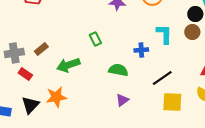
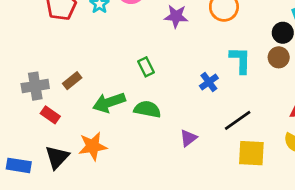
blue cross: (141, 50) -> (209, 82), turned -32
green semicircle: (118, 70) -> (147, 109), moved
purple triangle: (122, 100) -> (188, 138), moved

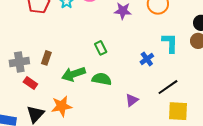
brown rectangle: (72, 81) -> (46, 58), turned -32

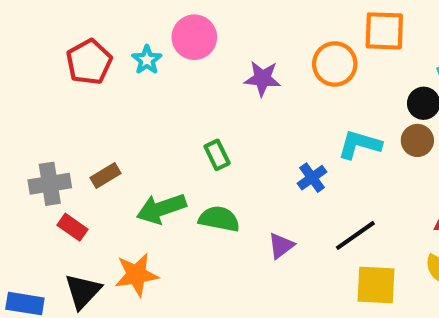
cyan L-shape: (170, 43) -> (360, 145), turned -75
brown rectangle: (46, 58) -> (106, 176), turned 40
purple triangle: (132, 100) -> (281, 246), moved

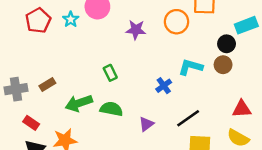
red rectangle: (72, 227) -> (31, 123), moved

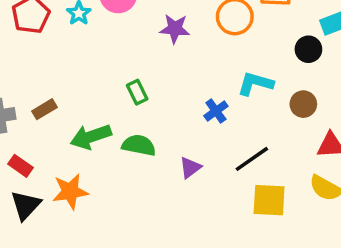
brown circle: (223, 65) -> (303, 104), moved

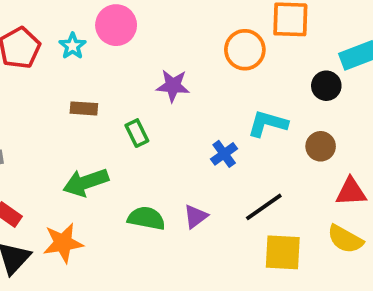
purple star: (175, 29) -> (173, 86), moved
brown rectangle: (45, 109) -> (84, 108), moved, turned 35
green semicircle: (139, 145) -> (146, 218), moved

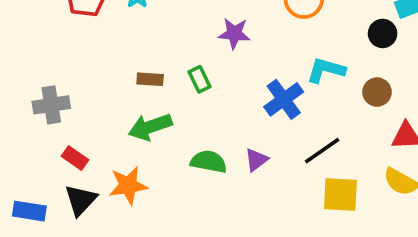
brown rectangle: (84, 108) -> (150, 79), moved
blue cross: (224, 154) -> (284, 99), size x1.5

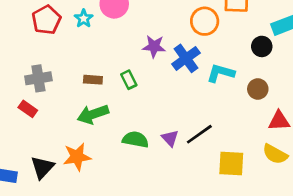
blue cross: (284, 99) -> (186, 58), moved
gray cross: (51, 105) -> (38, 78), moved
black line: (322, 151) -> (199, 134), moved
red rectangle: (75, 158) -> (28, 109), moved
purple triangle: (256, 160) -> (170, 138), turned -36

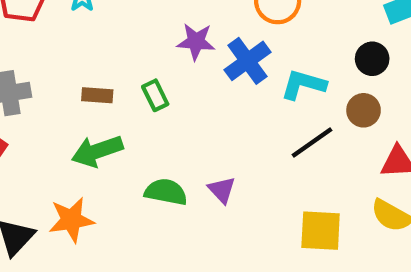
black circle: (262, 46) -> (372, 59), moved
black line: (199, 134) -> (312, 143), moved

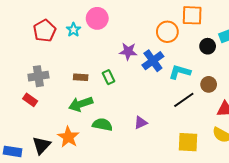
black circle: (372, 59) -> (208, 46), moved
purple triangle: (222, 190) -> (141, 123), turned 48
green semicircle: (166, 192) -> (102, 125), moved
orange star: (71, 220) -> (68, 137), turned -30

